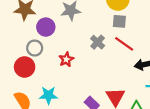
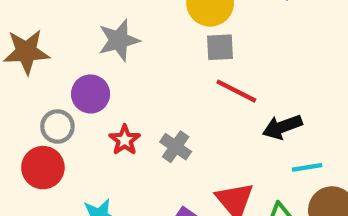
purple circle: (46, 27) -> (91, 94), moved
gray cross: (98, 42) -> (176, 147), moved

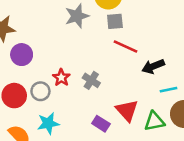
gray star: (119, 40) -> (77, 16), moved
purple circle: (91, 94) -> (22, 55), moved
gray circle: (57, 126) -> (40, 91), moved

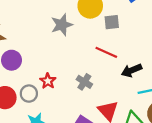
gray square: (115, 21) -> (112, 22), moved
gray cross: (91, 80) -> (84, 82), moved

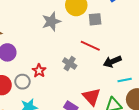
gray cross: (84, 82) -> (70, 64), moved

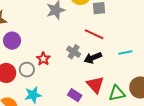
black arrow: (112, 61) -> (93, 58), moved
cyan line: (125, 80) -> (125, 52), moved

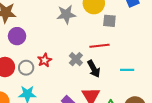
red line: (94, 34) -> (100, 46), turned -42
black arrow: (93, 58) -> (94, 69), turned -108

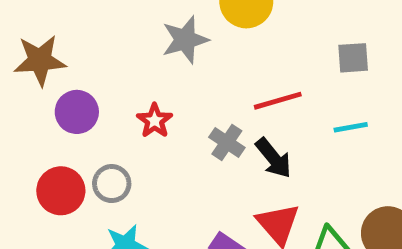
gray square: (109, 21) -> (353, 58), moved
red star: (45, 60) -> (155, 121), moved
cyan line: (127, 70) -> (351, 127), moved

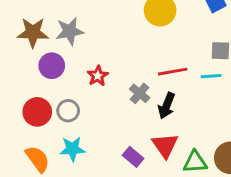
gray star: (185, 40) -> (70, 31), moved
cyan line: (351, 127) -> (211, 76), moved
black arrow: (274, 158) -> (167, 106), turned 55

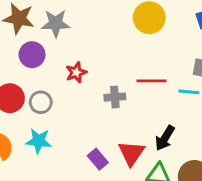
gray cross: (140, 93) -> (115, 97), turned 36
black arrow: (167, 106) -> (165, 138), moved

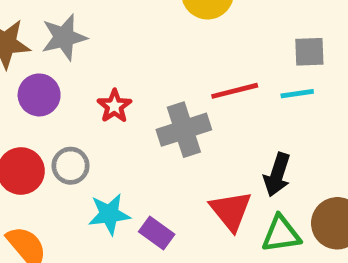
gray cross: (115, 97) -> (184, 130), size x1.5
cyan star: (39, 141) -> (109, 214), moved
purple rectangle: (98, 159) -> (157, 233), moved

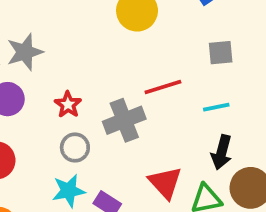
cyan line: (297, 94) -> (216, 107), moved
gray circle: (71, 166) -> (75, 148), moved
black arrow: (277, 175) -> (222, 152), moved

